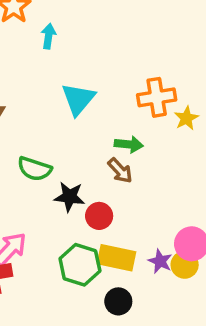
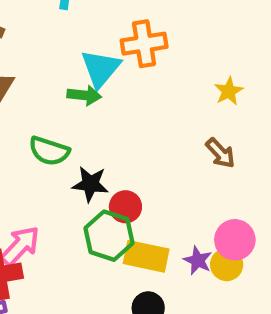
orange cross: (157, 97) -> (144, 44), moved
green arrow: (129, 144) -> (84, 95), moved
brown arrow: (120, 171) -> (220, 153), moved
green hexagon: (80, 265) -> (109, 236), moved

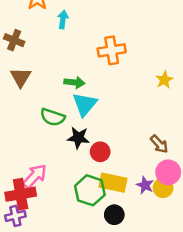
cyan triangle: (101, 68) -> (85, 104), moved
brown arrow: (220, 153) -> (159, 144), moved
green hexagon: (109, 236) -> (90, 190), moved

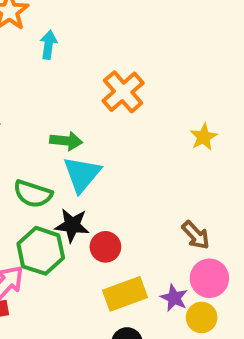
orange cross: (112, 50) -> (123, 92), turned -32
yellow rectangle: (113, 183) -> (125, 294), turned -32
yellow circle: (163, 188) -> (202, 317), moved
green hexagon: (90, 190) -> (41, 251), moved

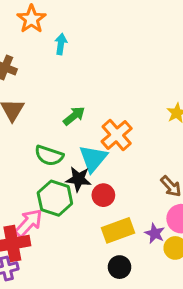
orange cross: (123, 92) -> (117, 135), moved
green arrow: (66, 141) -> (74, 116), turned -45
cyan triangle: (82, 174) -> (93, 158), moved

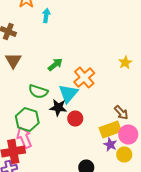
green hexagon: (55, 198) -> (27, 120), moved
pink arrow: (29, 223) -> (24, 138), turned -65
yellow rectangle: (118, 230) -> (110, 130), moved

